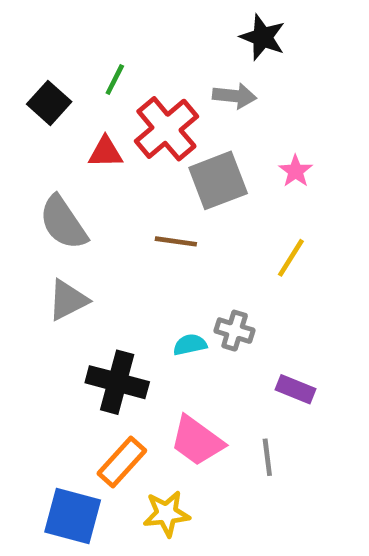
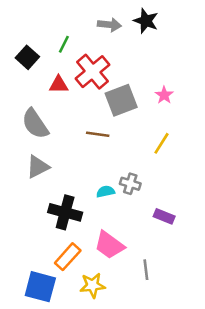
gray arrow: (235, 96) -> (109, 25), moved
gray line: (267, 457) -> (146, 270), moved

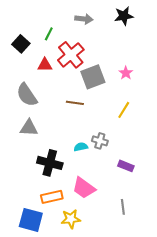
black star: (146, 21) -> (124, 16), moved, turned -30
gray triangle: (38, 167) -> (29, 128), turned 30
orange rectangle: (68, 257) -> (52, 197), turned 35
gray line: (146, 270) -> (123, 207), moved

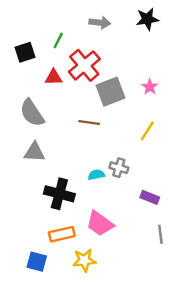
black square: (21, 44) -> (25, 52), turned 30
gray line: (123, 207) -> (160, 234), moved
blue square: (31, 220) -> (37, 262), size x0.7

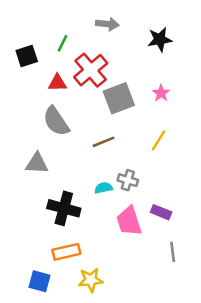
black star: (147, 19) -> (160, 39), moved
gray semicircle: (32, 113) -> (56, 121), moved
brown line: (89, 122) -> (103, 142), moved, turned -30
pink trapezoid: (100, 224) -> (129, 221), moved, turned 36

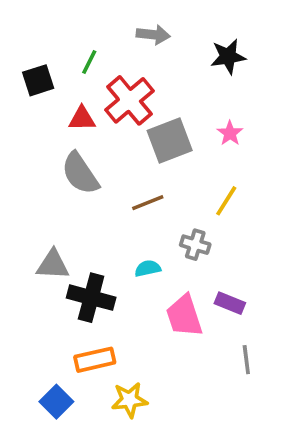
gray triangle: (37, 164) -> (53, 265), moved
gray cross: (128, 180) -> (195, 245), moved
blue square: (39, 281) -> (56, 402), turned 30

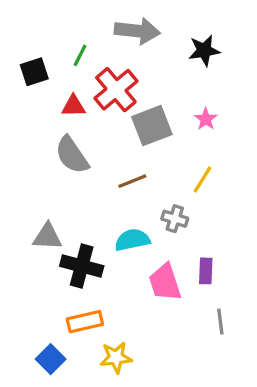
gray arrow: (153, 35) -> (137, 31), size x1.5
cyan semicircle: (148, 268) -> (132, 240), size x1.5
purple rectangle: (230, 303) -> (206, 271), turned 70

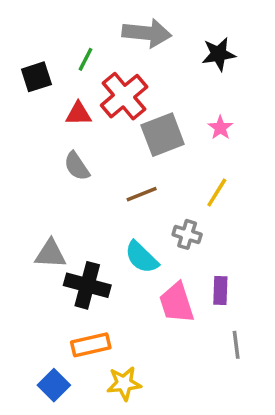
gray semicircle: (72, 155) -> (77, 166), size x0.7
cyan semicircle: (132, 240) -> (142, 257), turned -124

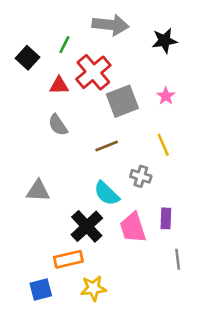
black square: (36, 77) -> (28, 58), turned -30
yellow line: (217, 192) -> (163, 145), turned -55
black cross: (87, 285) -> (87, 226), moved, turned 32
blue square: (54, 385) -> (41, 290), turned 30

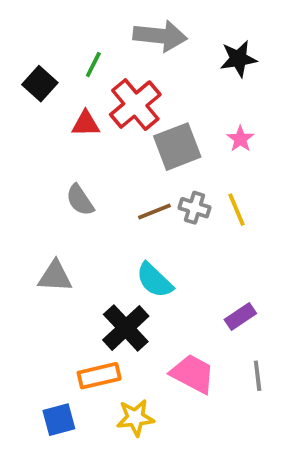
gray semicircle: (58, 125) -> (80, 200), moved
gray cross: (141, 176) -> (195, 208), moved
purple rectangle: (166, 218) -> (240, 317), turned 54
pink trapezoid: (133, 228) -> (193, 374), moved, turned 136

